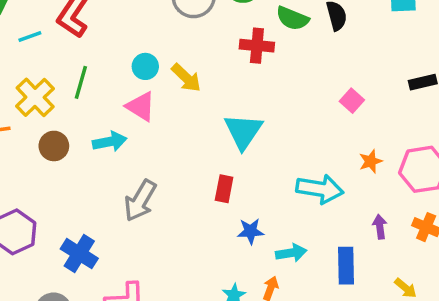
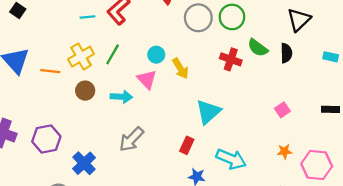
cyan arrow: (320, 189) -> (231, 159), moved

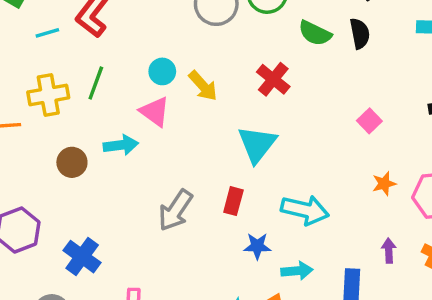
yellow cross: (81, 57) -> (48, 95), turned 30
red cross: (231, 59) -> (273, 79), moved, turned 30
brown circle: (85, 91) -> (72, 162), moved
gray arrow: (131, 139) -> (175, 210), moved

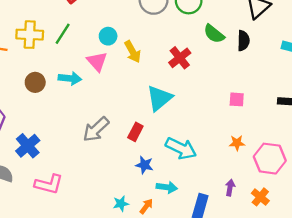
pink square: (369, 121) -> (237, 99), turned 35

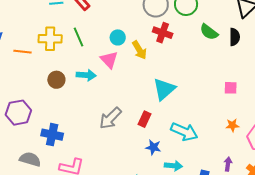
green line: (63, 34) -> (79, 37), turned -54
red cross: (180, 58) -> (163, 33), moved, turned -30
blue cross: (28, 146) -> (52, 135), turned -35

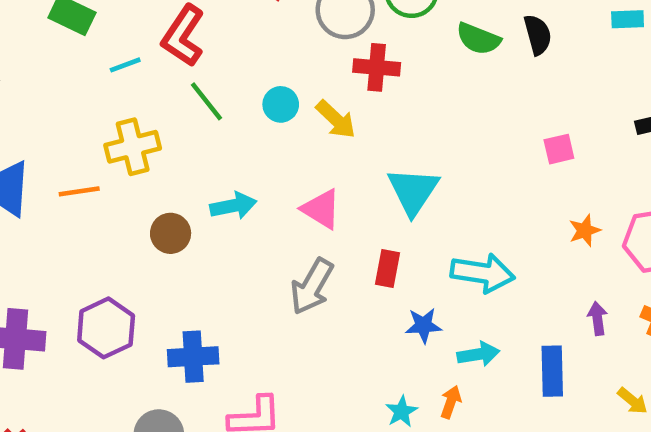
green line: (79, 37) -> (207, 101), moved
pink triangle: (109, 60) -> (321, 209), moved

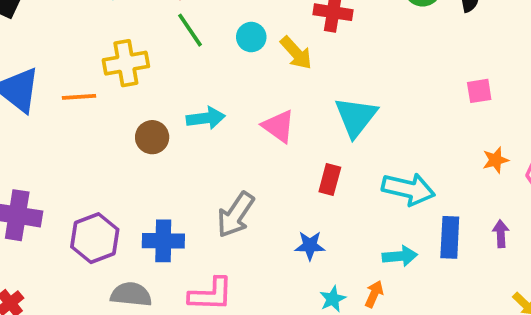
gray arrow: (312, 286) -> (236, 215), moved
blue star: (423, 325) -> (310, 245), moved
purple hexagon: (106, 328) -> (95, 238), moved
blue rectangle: (552, 371) -> (450, 237), moved

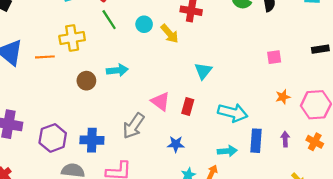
cyan triangle: (356, 117) -> (203, 71), size x0.7
pink triangle: (279, 126) -> (160, 102), moved

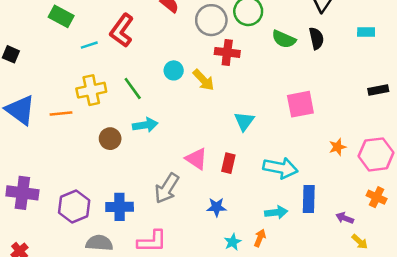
green line: (109, 20) -> (133, 88), moved
pink square: (274, 57) -> (300, 104), moved, size x1.6
purple arrow: (285, 139) -> (345, 218), moved, turned -64

